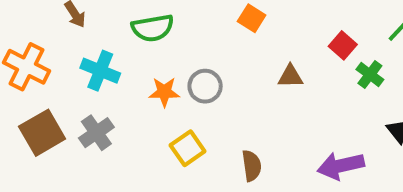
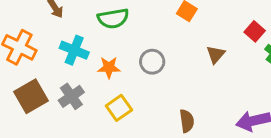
brown triangle: (290, 76) -> (216, 54), turned -48
orange star: (164, 92) -> (109, 67), moved
yellow square: (188, 148) -> (119, 108), moved

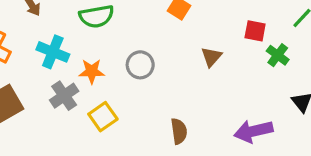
red square: (255, 31) -> (255, 31), turned -30
gray cross: (71, 96) -> (64, 96), moved

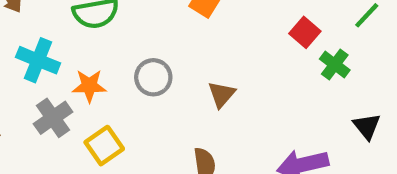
red square: (255, 31) -> (305, 32), turned 30
brown triangle: (211, 57) -> (222, 94), moved

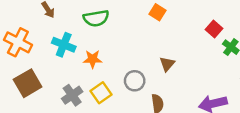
gray circle: (153, 77) -> (135, 81), moved
gray cross: (53, 118) -> (72, 95), moved

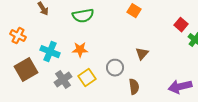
orange cross: (18, 42) -> (18, 36), size x0.7
cyan cross: (64, 45) -> (50, 52), moved

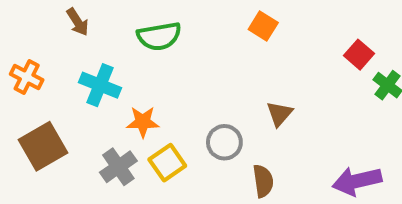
orange star: (80, 50) -> (143, 122), moved
cyan cross: (50, 52) -> (100, 85), moved

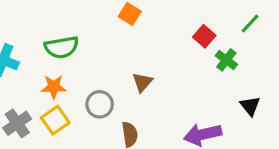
green semicircle: (159, 36) -> (62, 47), moved
orange star: (143, 122) -> (54, 87), moved

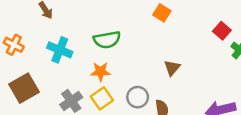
gray circle: (100, 104) -> (138, 97), moved

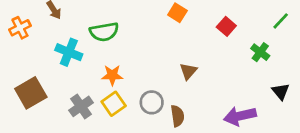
red square: (222, 31) -> (226, 26), moved
green semicircle: (107, 40) -> (104, 32), moved
orange cross: (14, 45) -> (20, 28), moved, turned 36

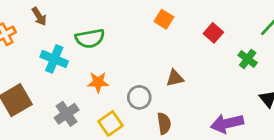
brown triangle: (188, 71) -> (175, 78), turned 36
gray circle: (152, 102) -> (139, 97), moved
yellow square: (114, 104) -> (110, 123), moved

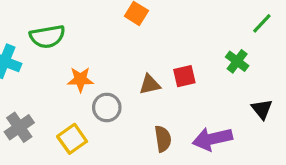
red square: (213, 33) -> (184, 76), moved, turned 36
orange star: (98, 82) -> (80, 79), moved
brown semicircle: (164, 123) -> (163, 139), moved

